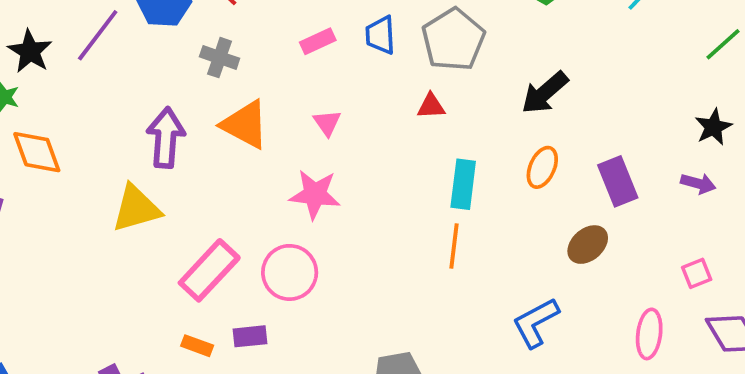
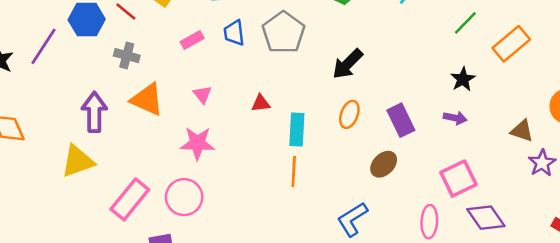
red triangle: (431, 106) -> (261, 103), moved
pink square: (697, 273) -> (458, 179), size x1.8

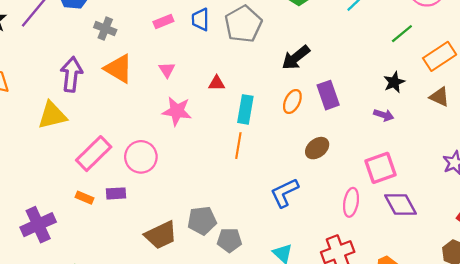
purple rectangle: (401, 120) -> (328, 95), moved
brown triangle: (522, 131) -> (439, 97), moved
pink star: (197, 143) -> (177, 111), moved

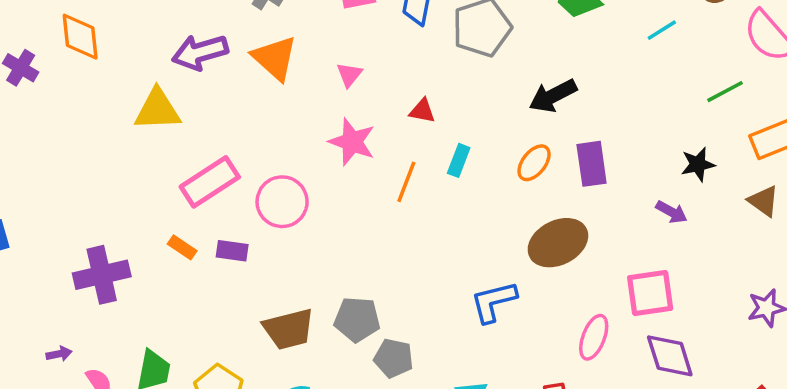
purple arrow: (71, 74) -> (200, 52), turned -124
cyan rectangle: (245, 109) -> (459, 160), size x0.7
orange line: (238, 146) -> (406, 182), moved
brown ellipse: (317, 148) -> (558, 243), size x1.5

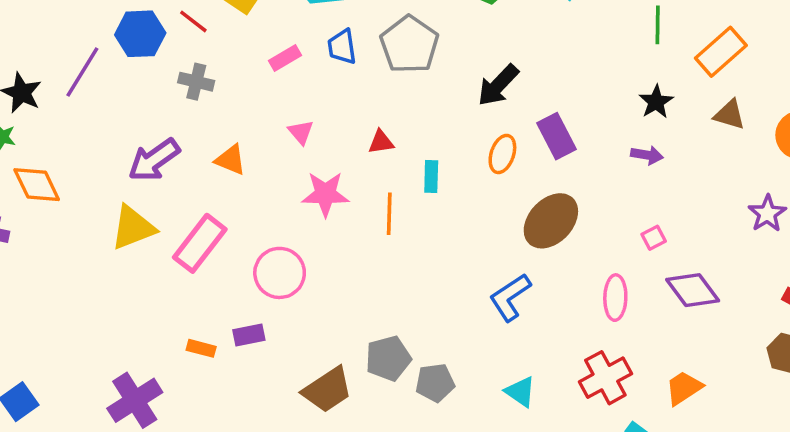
orange triangle: (275, 58) -> (231, 160), moved, size x0.7
green line: (725, 92) -> (658, 25), turned -42
pink rectangle: (210, 182) -> (200, 243), moved
pink square: (650, 293) -> (654, 238), size x0.5

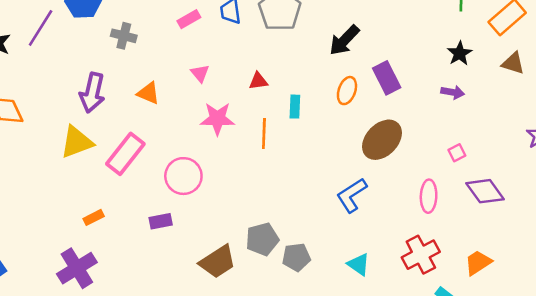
purple arrow: (154, 160) -> (92, 93), turned -42
orange rectangle: (201, 348) -> (94, 217), moved, turned -42

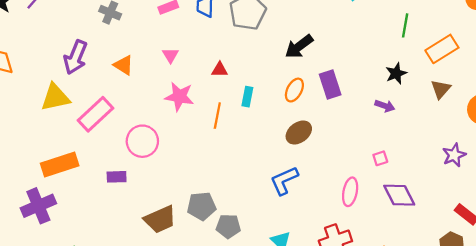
brown triangle: (513, 63) -> (441, 89), turned 45
brown ellipse: (382, 140) -> (299, 132), moved, size x0.7
orange rectangle: (94, 217) -> (60, 164), size x2.0

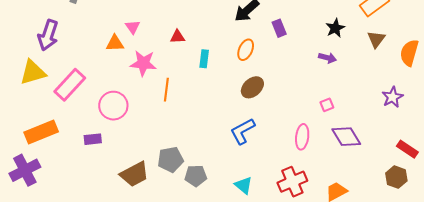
orange triangle: (124, 65) -> (115, 43), moved, turned -30
purple rectangle: (330, 85) -> (279, 28), moved, size x0.7
orange line: (217, 116) -> (166, 90), moved

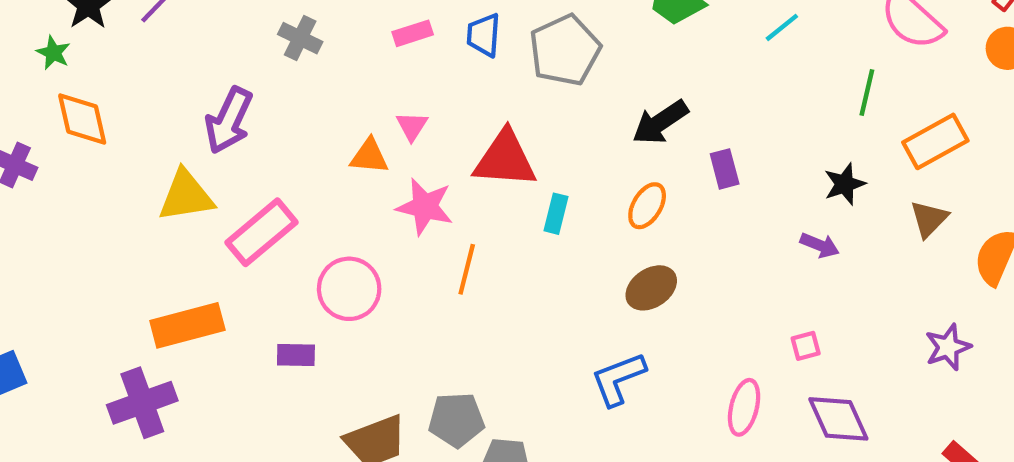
red triangle: (177, 37) -> (505, 159), size x2.0

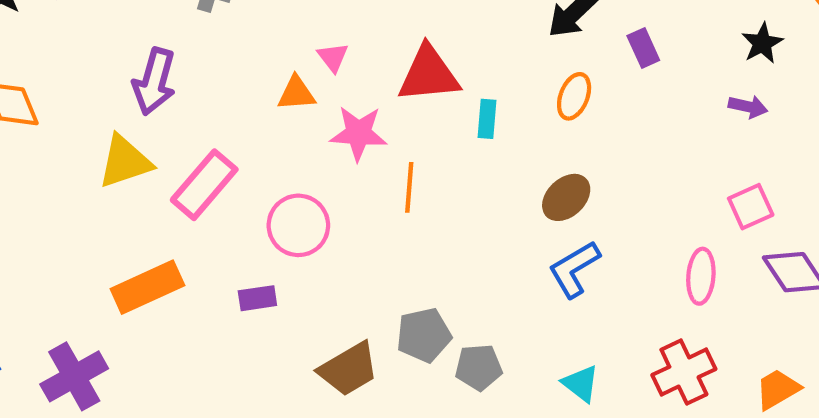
brown ellipse: (651, 288) -> (566, 197), moved
pink square: (806, 346) -> (751, 207), size x1.5
purple cross: (142, 403) -> (74, 376), moved

